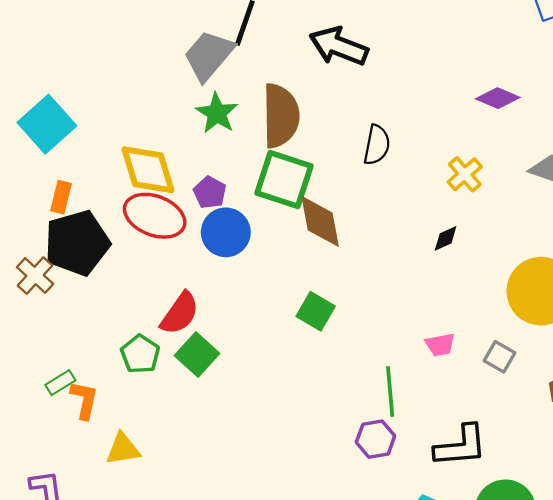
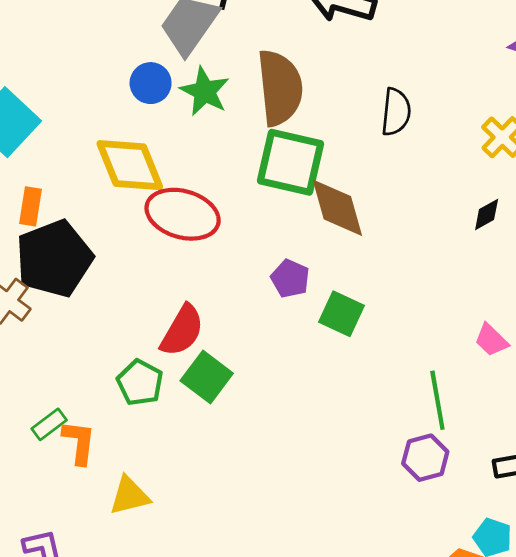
purple pentagon: (210, 192) -> (290, 279), moved
red ellipse: (155, 216) -> (183, 214), moved
blue circle: (226, 232) -> (151, 83), moved, size x0.7
pink trapezoid: (440, 345) -> (491, 340), turned 60

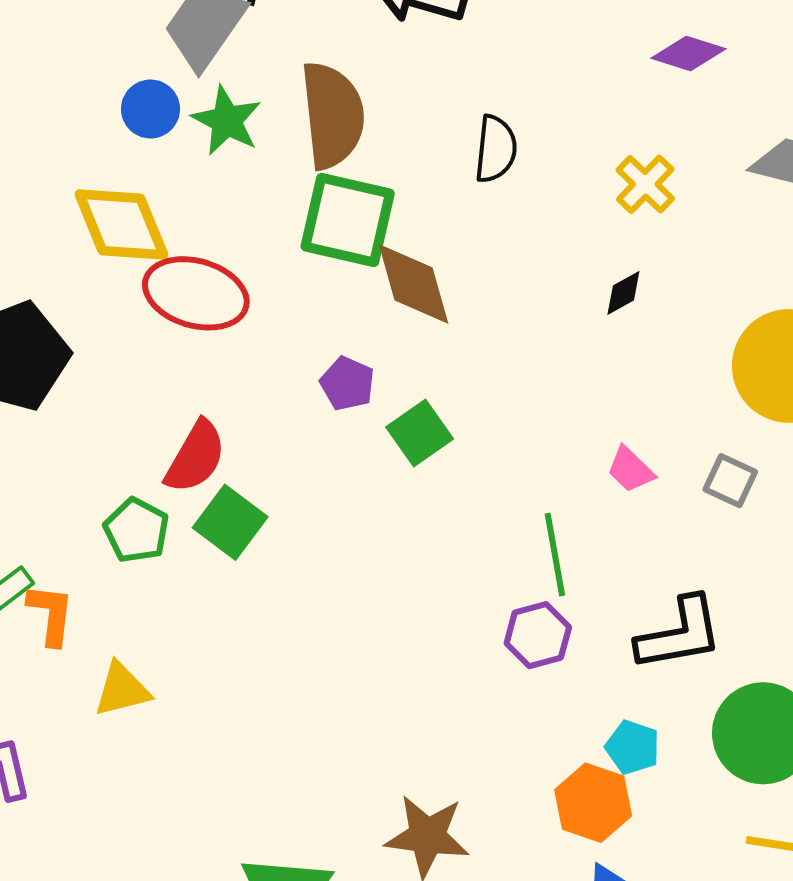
green square: (342, 314) -> (420, 433), turned 30

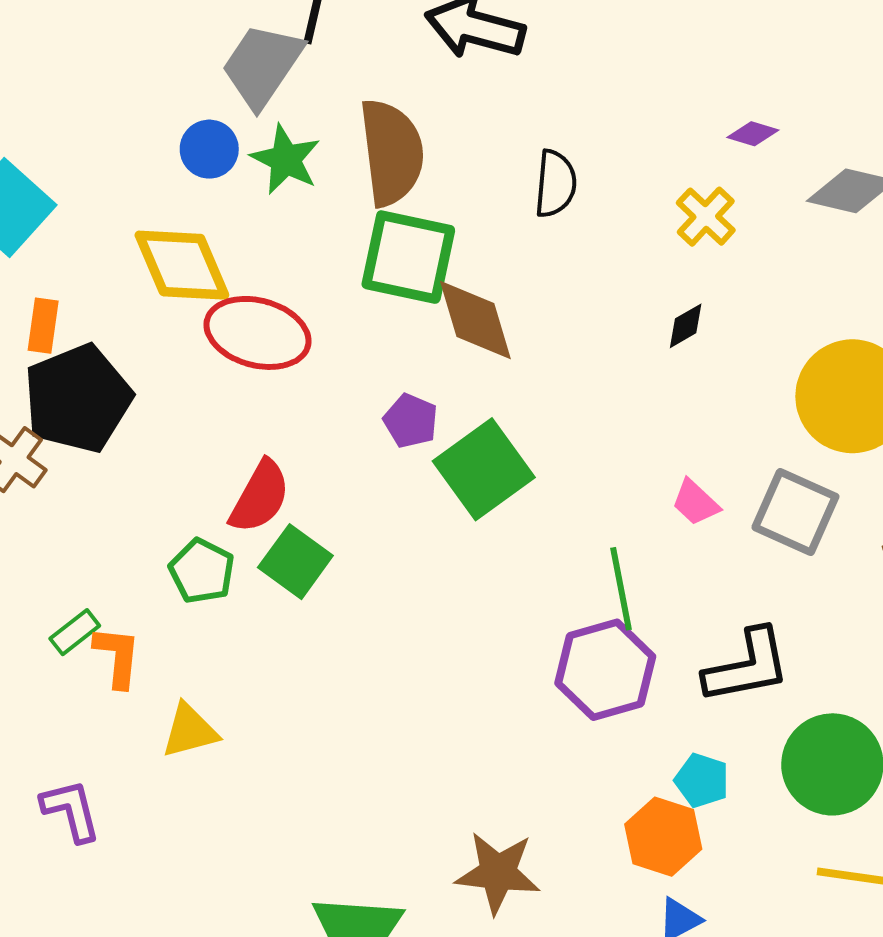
purple diamond: (688, 53) -> (753, 134), moved, size x0.7
green square: (420, 433) -> (484, 469), size x1.5
gray square: (730, 481) -> (795, 512), size x1.6
purple hexagon: (538, 635) -> (605, 670), size x1.5

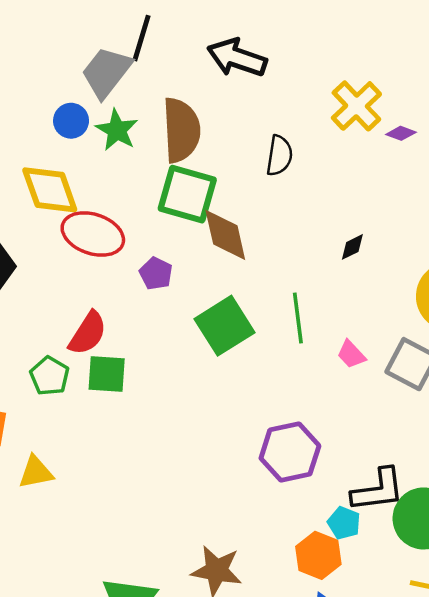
yellow cross: (706, 217) -> (356, 106), moved, size x1.4
purple pentagon: (411, 421) -> (156, 273), moved
green square: (295, 562) -> (107, 374), turned -36
green line: (621, 589) -> (298, 318), moved
black L-shape: (747, 666) -> (378, 490), moved

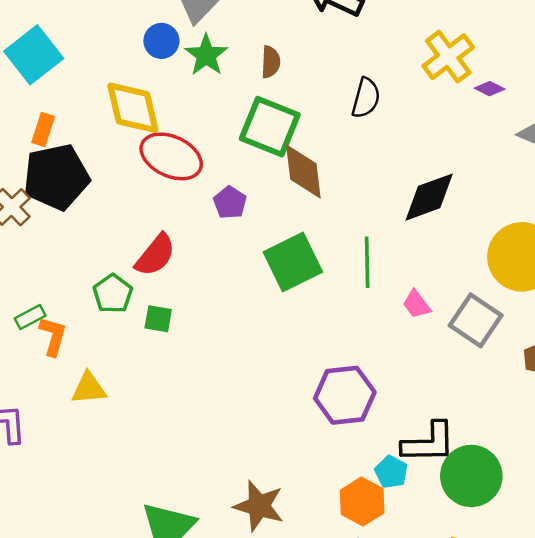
brown semicircle: (181, 130) -> (271, 62), size x0.5
black diamond: (352, 247) -> (429, 197), size x2.0
green square: (107, 374) -> (158, 319), moved, size x0.7

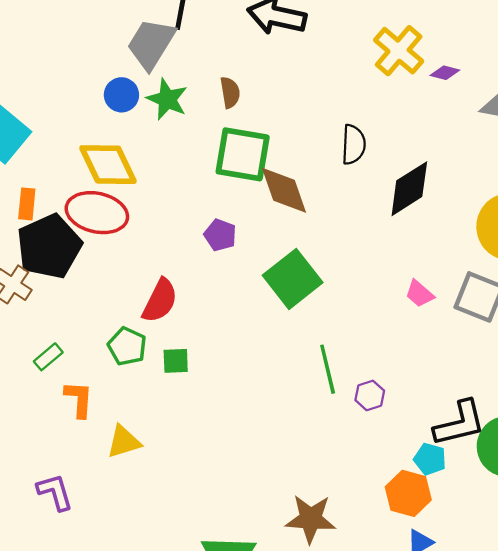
black semicircle: (366, 98) -> (354, 145), moved
red ellipse: (171, 156) -> (97, 213), moved
green line: (367, 262) -> (328, 369), moved
green rectangle: (30, 317) -> (48, 357), moved
purple hexagon: (345, 395) -> (370, 395), size x0.5

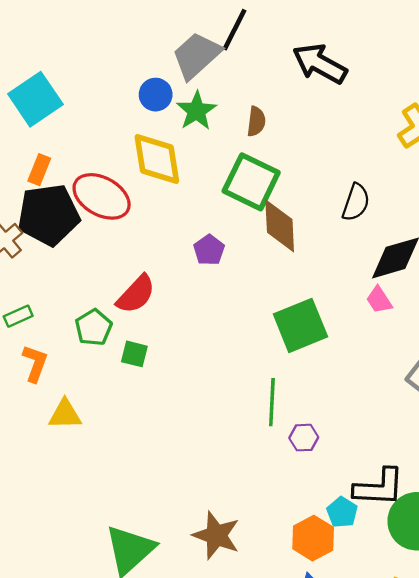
yellow diamond: (108, 165) -> (157, 159), moved
green square: (293, 279) -> (300, 325), moved
pink trapezoid: (419, 294) -> (379, 300), moved

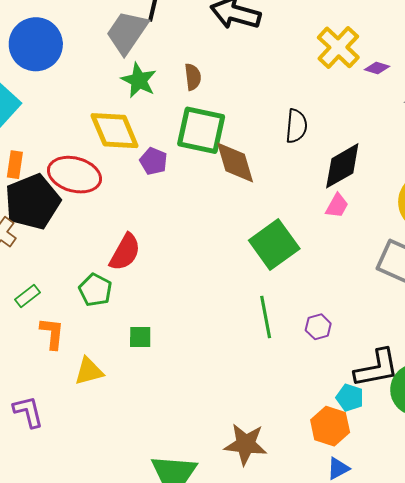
blue circle: (156, 95) -> (36, 44), moved, size x1.8
purple pentagon: (209, 250) -> (153, 161), moved
pink trapezoid: (379, 300) -> (337, 206), turned -104
green square: (134, 354) -> (140, 337), moved
purple hexagon: (304, 438) -> (318, 327), moved

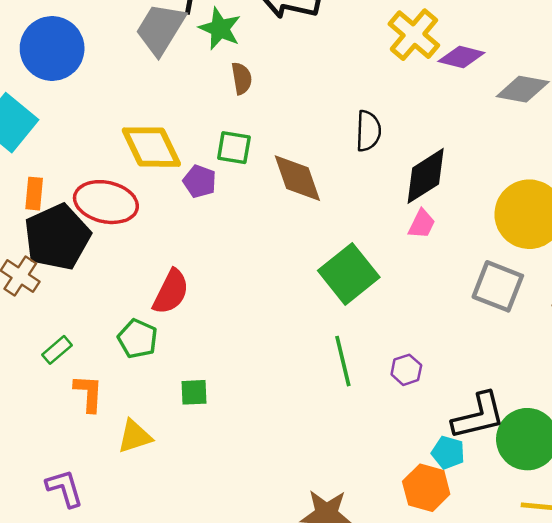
purple diamond: (377, 68) -> (461, 57), size x1.5
green star: (139, 80) -> (220, 29), moved
green square: (201, 130) -> (234, 148), moved, size x0.6

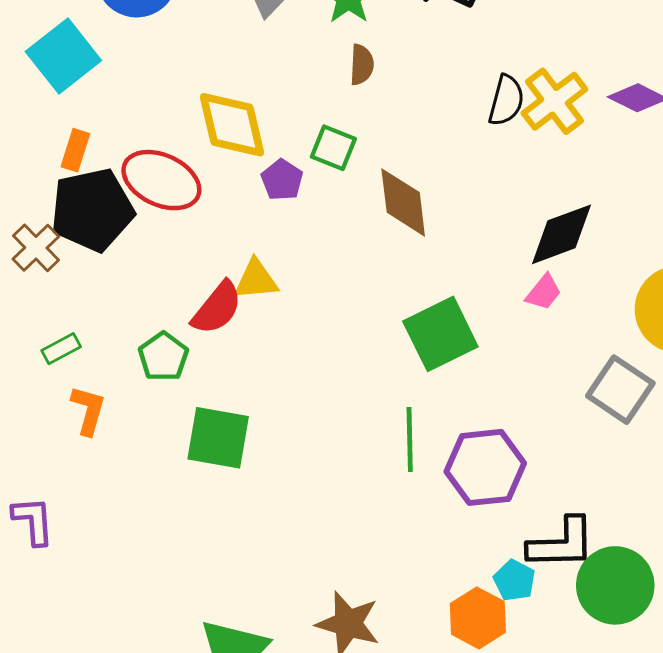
yellow cross: (414, 35) -> (554, 101), moved
black semicircle: (368, 131) -> (506, 100), moved
purple hexagon: (406, 370) -> (485, 467), size x2.0
green square: (194, 392) -> (218, 438), size x1.8
yellow triangle: (135, 436) -> (256, 280), moved

